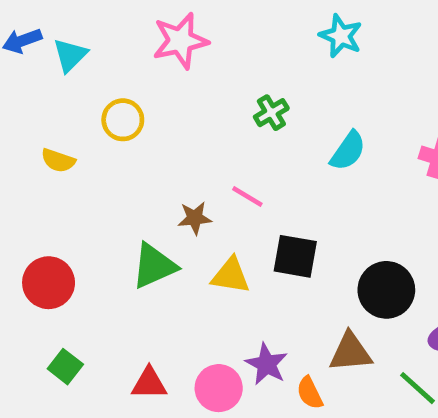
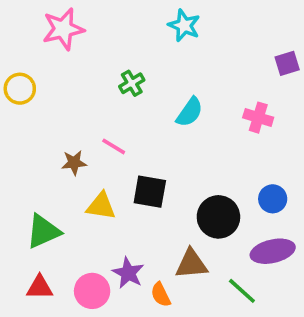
green triangle: (154, 266) -> (43, 231), moved

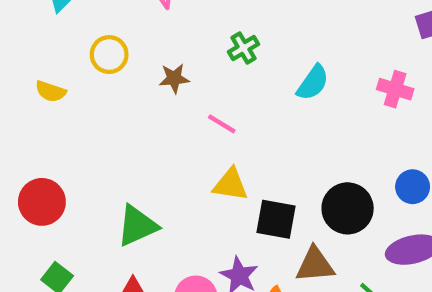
brown star: (74, 163) -> (174, 78), moved
black square: (150, 192) -> (276, 219), moved
yellow triangle: (101, 206) -> (230, 185), moved

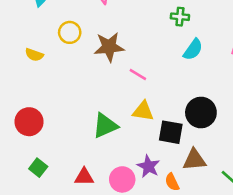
green cross: (243, 48) -> (180, 17), moved, turned 36
brown star: (174, 78) -> (109, 47), size x1.6
black circle: (348, 208) -> (201, 113), moved
green triangle: (137, 226) -> (105, 126), moved

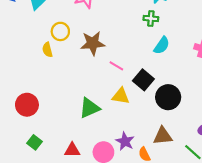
yellow semicircle: (34, 55) -> (47, 50), moved, turned 56
black square: (171, 132) -> (143, 80), moved, turned 30

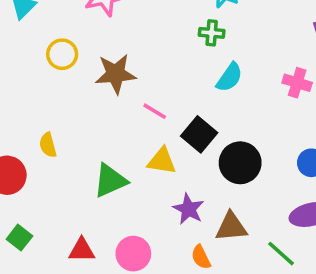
yellow semicircle: (47, 50) -> (48, 145), moved
purple star: (125, 141) -> (189, 209), moved

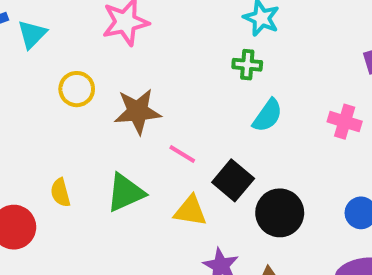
green triangle: (110, 181) -> (125, 193), moved

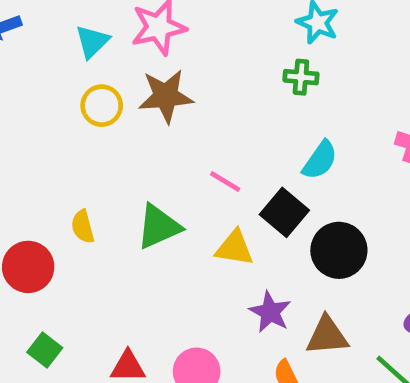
cyan triangle: (32, 34) -> (92, 42), moved
brown star: (138, 111) -> (166, 96), moved
cyan semicircle: (268, 115) -> (320, 160), moved

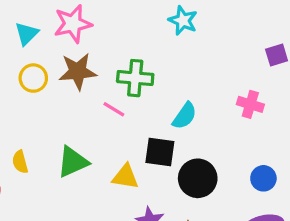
green cross: (301, 77) -> (135, 78), moved, size x1.5
pink line: (225, 182) -> (114, 109), moved
black square: (284, 212) -> (160, 152), turned -32

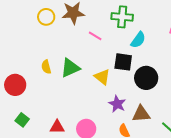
green cross: (135, 78) -> (122, 17), moved
yellow semicircle: (20, 162) -> (46, 67), moved
yellow triangle: (125, 177) -> (102, 77), turned 30

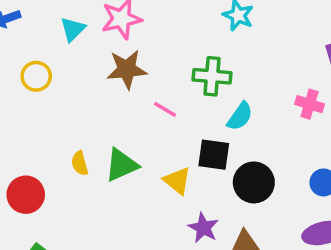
yellow circle: (46, 17) -> (36, 76), moved

